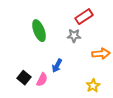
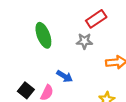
blue arrow: (57, 66) -> (65, 76), turned -88

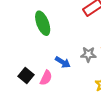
gray star: (84, 41) -> (88, 54), moved

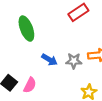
blue arrow: (63, 62) -> (50, 60), moved

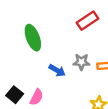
gray star: (74, 61) -> (81, 62), moved

